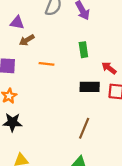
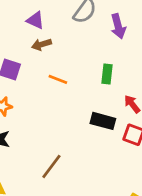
brown line: (84, 128) -> (51, 166), moved

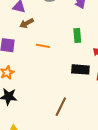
brown line: (51, 166) -> (61, 107), moved

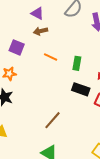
green rectangle: (77, 35) -> (77, 63), moved

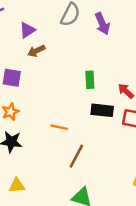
purple triangle: (37, 13) -> (27, 30), turned -48
orange line: (51, 57) -> (59, 127), moved

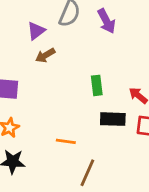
purple triangle: (27, 30) -> (36, 31), moved
brown arrow: (36, 51) -> (45, 55), moved

